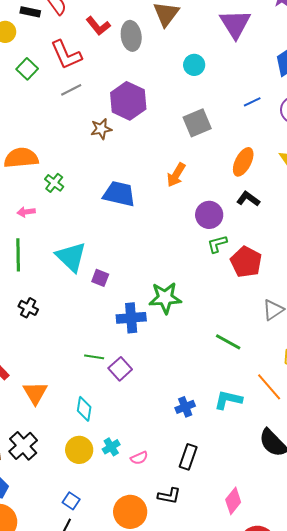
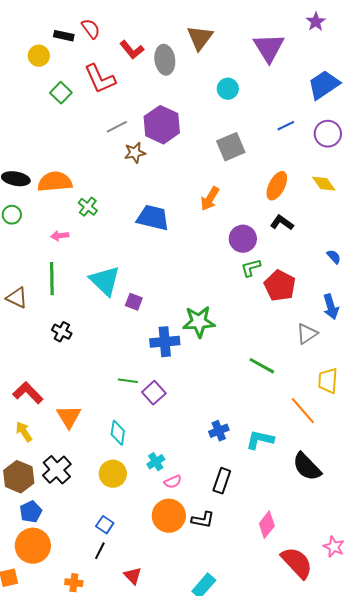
gray line: (71, 90) -> (117, 127), moved
cyan L-shape: (228, 400) -> (260, 440), moved
cyan cross: (111, 447) -> (156, 462), moved
orange circle: (130, 512) -> (169, 516), moved

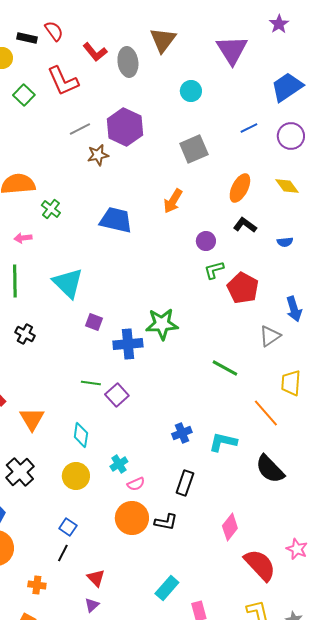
purple circle: (243, 239) -> (206, 241), size x0.7
blue semicircle: (334, 257) -> (285, 242), moved, turned 126
purple square: (134, 302) -> (94, 322), moved

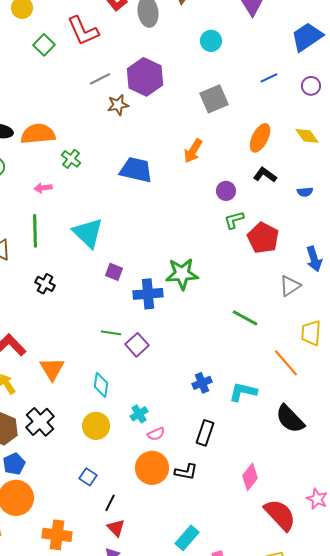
purple circle: (291, 136) -> (311, 86), size x0.7
black line: (63, 553) -> (110, 503), moved
orange cross: (37, 585) -> (57, 535), size x1.6

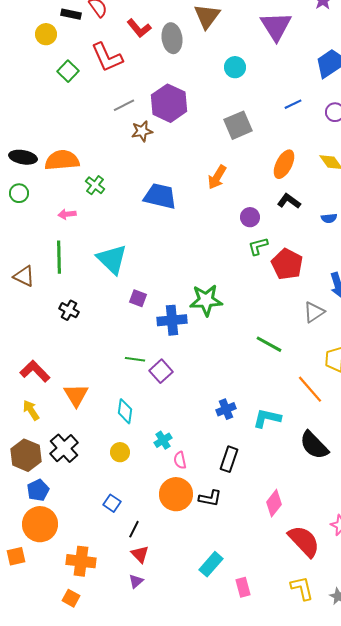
yellow circle: (96, 426) -> (120, 452), size x0.7
pink semicircle: (156, 434) -> (180, 460), turned 102

